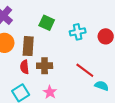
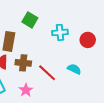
red line: (85, 70) -> (47, 73), moved
cyan semicircle: (102, 86) -> (74, 69), moved

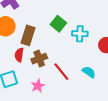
green square: (30, 20) -> (58, 24), moved
brown cross: (23, 63) -> (39, 59), turned -35

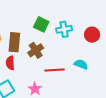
brown cross: (39, 59) -> (36, 50), moved
red line: (61, 72) -> (55, 70), turned -42

